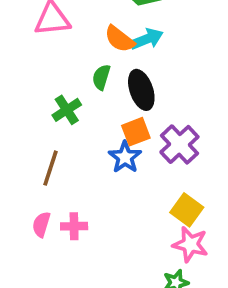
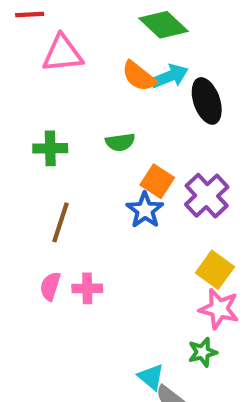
green semicircle: (101, 77) -> (120, 142), moved, turned -115
black ellipse: (141, 90) -> (207, 101), moved
green cross: (67, 110) -> (50, 148), moved, turned 32
orange square: (136, 132) -> (157, 181), turned -36

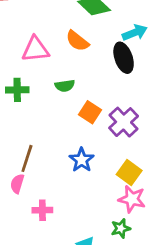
pink triangle: (63, 54) -> (35, 49), moved
cyan arrow: (170, 76) -> (135, 33), moved
blue star: (145, 210) -> (82, 160), moved
brown line: (61, 222) -> (27, 158), moved
pink cross: (87, 288) -> (42, 210), moved

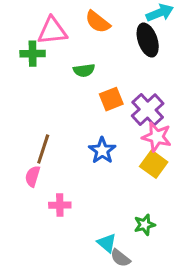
green cross: (17, 90) -> (33, 54), moved
orange square: (90, 112) -> (111, 99), turned 35
pink star: (132, 199) -> (157, 137), moved

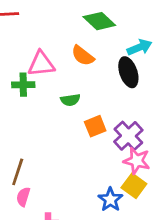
brown line: (43, 149) -> (18, 172), moved
blue star: (102, 151) -> (110, 200), moved

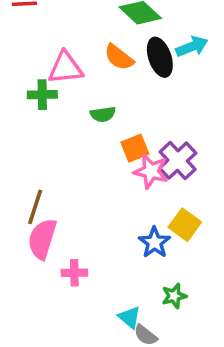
black ellipse: (128, 72) -> (160, 57), moved
pink star: (137, 161) -> (151, 171), moved
pink semicircle: (23, 197) -> (42, 239), size x1.6

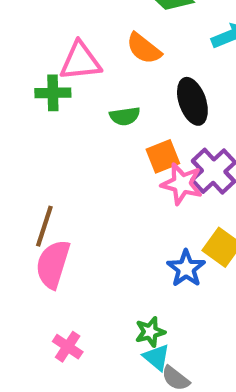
black ellipse: (160, 57) -> (192, 101), moved
pink cross: (74, 273) -> (68, 347), moved, turned 35
green star: (174, 296) -> (150, 332), moved

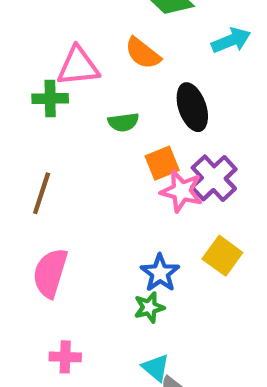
brown line: (44, 226) -> (42, 193), moved
blue star: (186, 268) -> (160, 273), moved
green star: (150, 332) -> (149, 307), moved
pink cross: (68, 347) -> (65, 357), turned -32

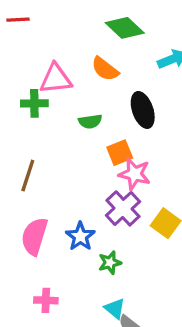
purple cross: (214, 178) -> (123, 208), moved
blue star: (160, 273) -> (80, 236), moved

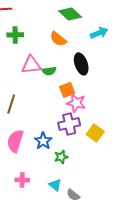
pink triangle: (56, 79) -> (31, 65), moved
green cross: (34, 103) -> (15, 35), moved
purple cross: (123, 208) -> (69, 124), turned 30
cyan triangle: (115, 309) -> (55, 185), moved

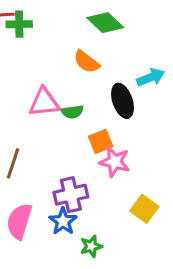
cyan arrow: (99, 33) -> (151, 77), moved
green cross: (15, 35) -> (19, 24), moved
purple cross: (69, 124) -> (71, 195), moved

